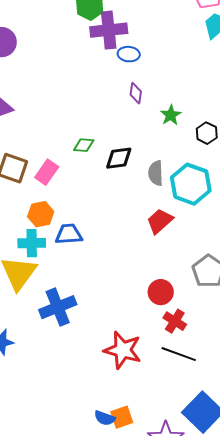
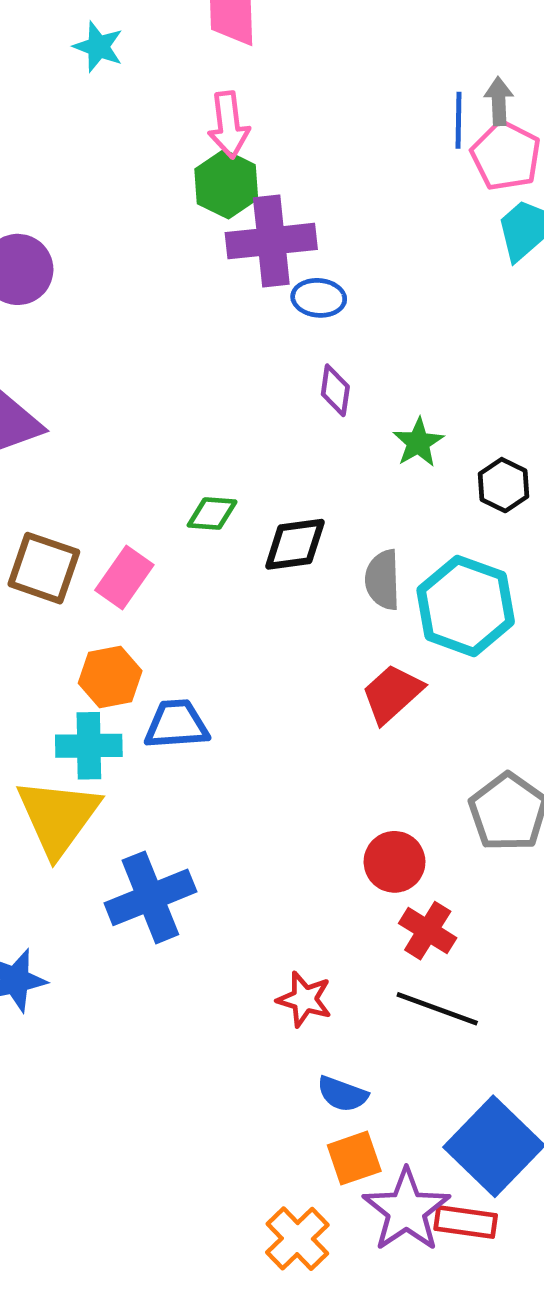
red star: (123, 350) -> (304, 999), size x0.6
orange square: (122, 417) -> (354, 1158), moved
blue semicircle: (105, 418) -> (342, 1094), moved

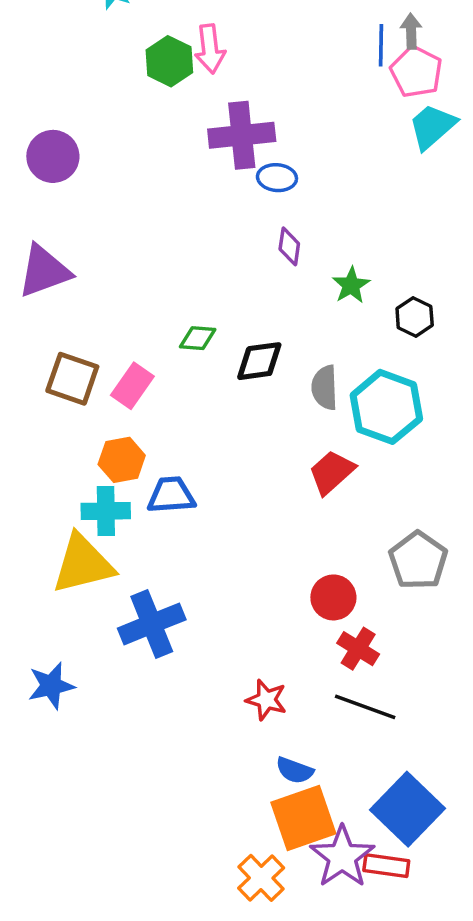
green hexagon: (226, 184) -> (169, 61), moved
yellow triangle: (58, 817) -> (83, 564), turned 40
orange square: (354, 1158) -> (303, 818), size x1.6

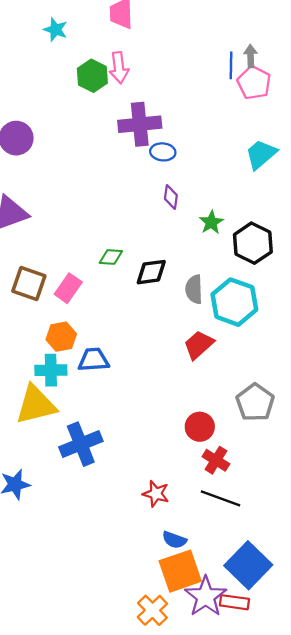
cyan trapezoid: (432, 126) -> (261, 154), moved
black hexagon: (415, 317) -> (253, 243), size x1.6

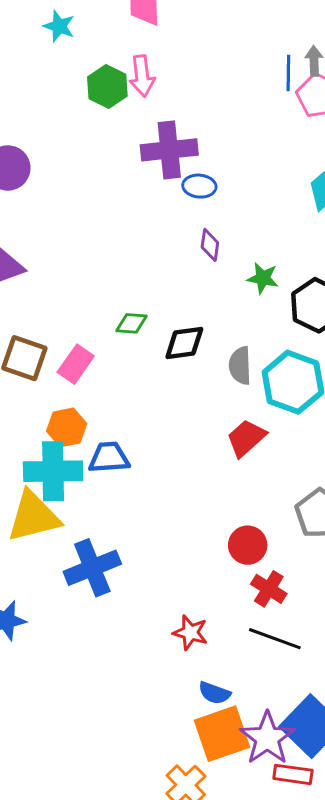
green star: (211, 222) -> (263, 278), turned -30
cyan cross: (51, 370) -> (53, 471), size x1.4
purple star: (206, 596) -> (267, 738), moved

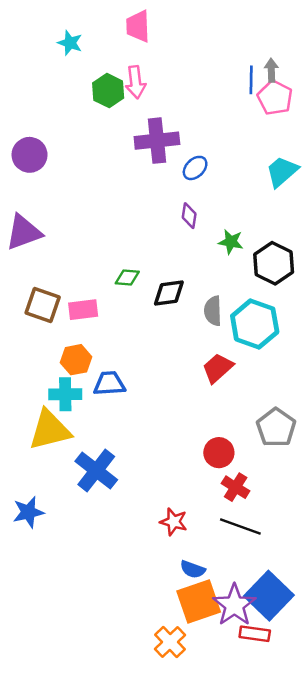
blue ellipse: (199, 186) -> (195, 168), moved, turned -50
pink rectangle: (76, 364) -> (83, 310), turned 48
cyan cross: (53, 471) -> (65, 394), size x0.7
blue cross: (92, 568) -> (96, 470), turned -30

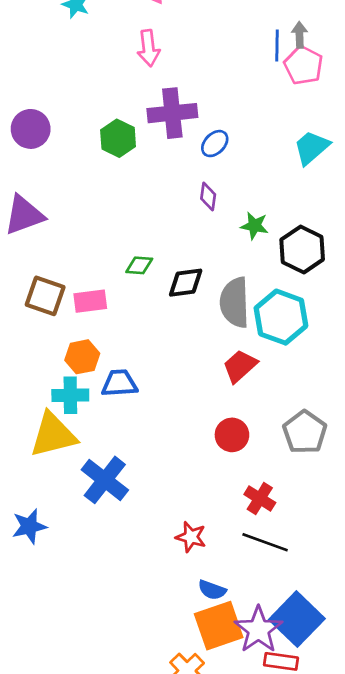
green hexagon: (108, 91) -> (118, 138), moved
gray semicircle: (213, 311) -> (235, 302), size x1.5
red circle: (219, 453) -> (232, 435), moved

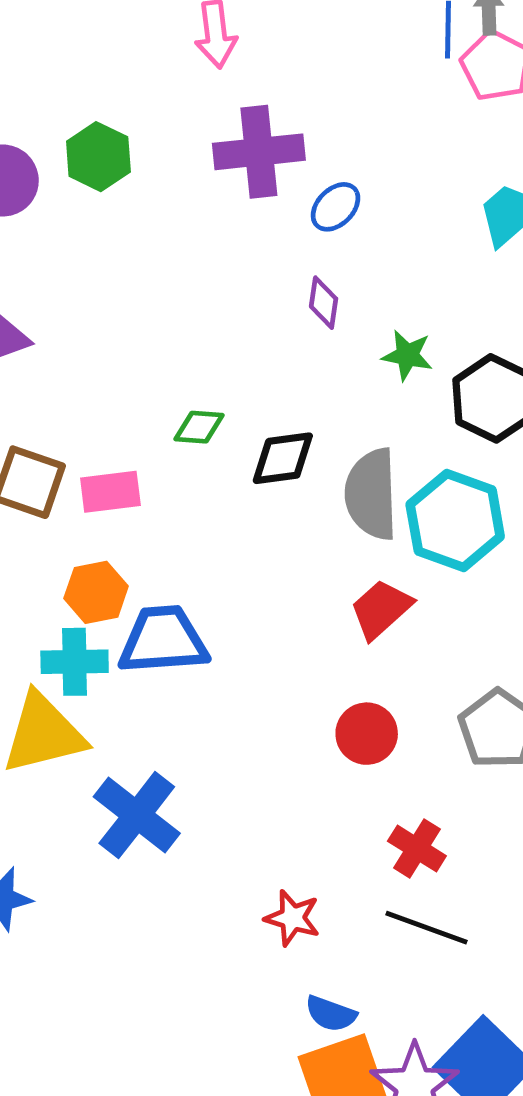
green hexagon: (118, 138) -> (98, 157), moved
blue trapezoid: (119, 383) -> (163, 640), size x1.4

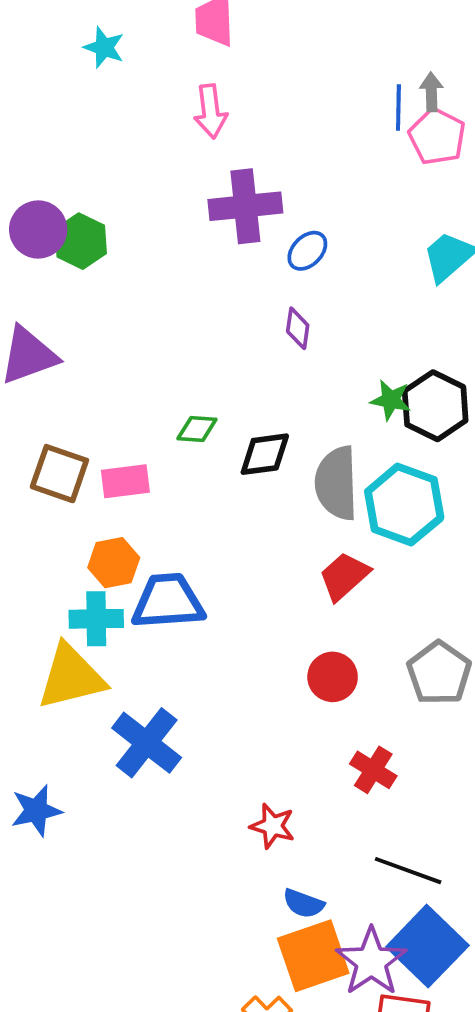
green hexagon: (98, 157) -> (81, 241), moved
green star: (407, 355) -> (391, 400), moved
black line: (426, 928) -> (408, 871), moved

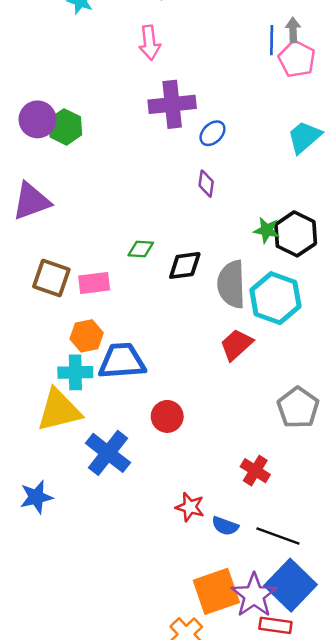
red circle: (333, 677) -> (167, 416), moved
blue semicircle: (304, 903) -> (225, 526), moved

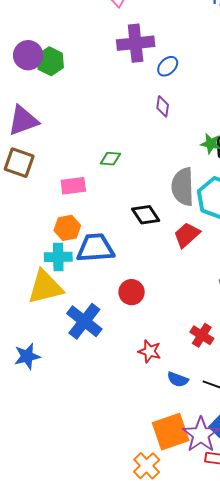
black diamond: (185, 265) -> (146, 215), moved, turned 64
brown square: (51, 278) -> (19, 163), moved
red star: (190, 507) -> (150, 351), moved

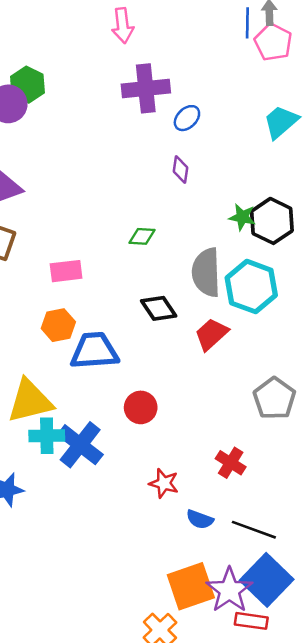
green hexagon: (50, 61) -> (27, 85), moved
green diamond: (110, 159) -> (142, 236), moved
cyan cross: (58, 257) -> (47, 436), moved

